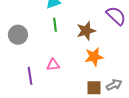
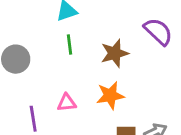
orange star: (94, 57) -> (110, 95), moved

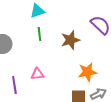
orange star: (110, 95) -> (87, 72), moved

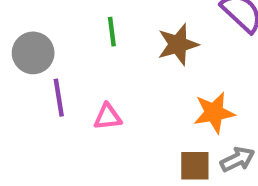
purple line: (14, 85) -> (59, 98), moved

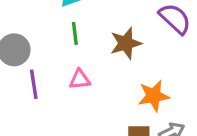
pink triangle: (108, 117) -> (80, 79), moved

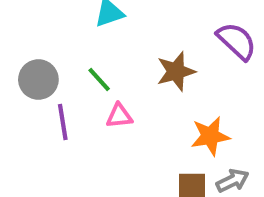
green line: (75, 33) -> (99, 80), moved, turned -35

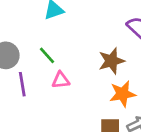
brown star: (176, 71) -> (112, 61), moved

